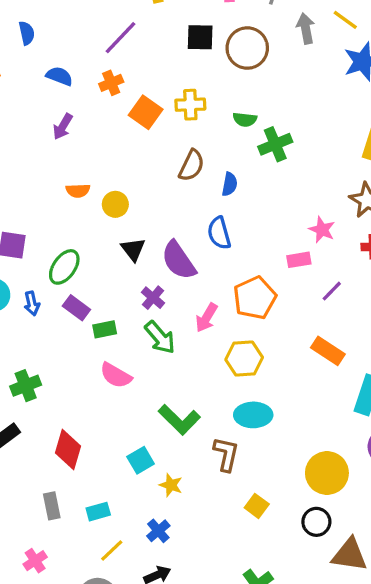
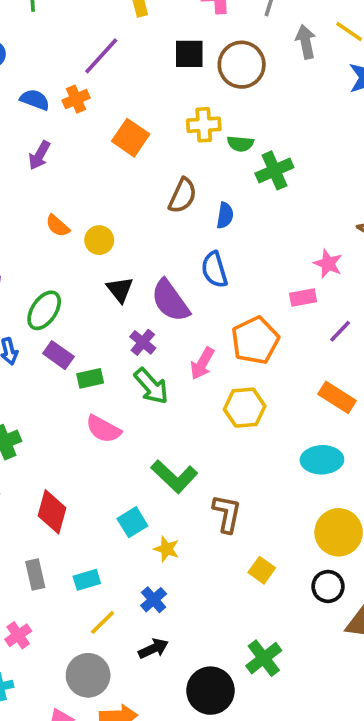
orange cross: (111, 83) -> (76, 99), moved
yellow cross: (190, 105) -> (204, 125), moved
orange semicircle: (78, 191) -> (58, 226), turned 45
cyan ellipse: (253, 415) -> (322, 460), moved

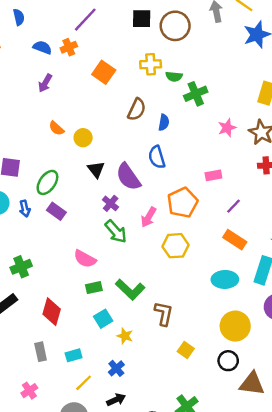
pink star: (328, 264) -> (227, 128), moved, turned 30
purple line: (340, 331) -> (234, 206), moved
green rectangle: (90, 378) -> (94, 288), moved

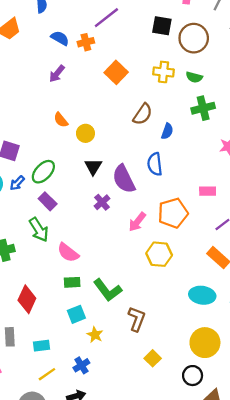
green semicircle: (174, 76) -> (194, 77), moved
blue arrow: (25, 209) -> (17, 183), moved, turned 49
green arrow: (116, 231) -> (39, 230), moved

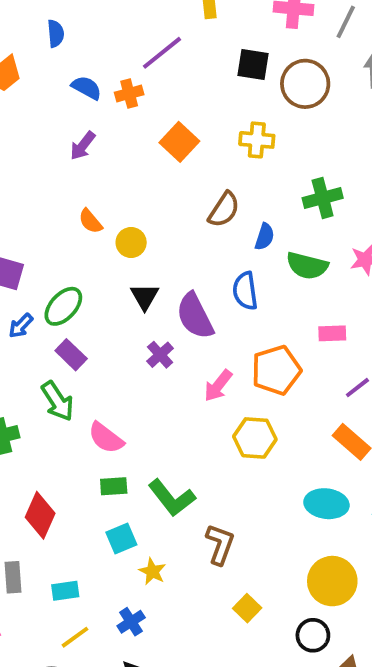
green semicircle: (194, 77) -> (307, 266), moved, size x1.5

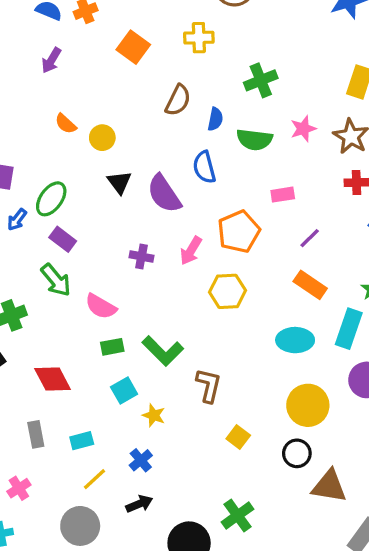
purple cross: (160, 355) -> (142, 257), moved, turned -30
red diamond: (40, 515) -> (53, 379), turned -45

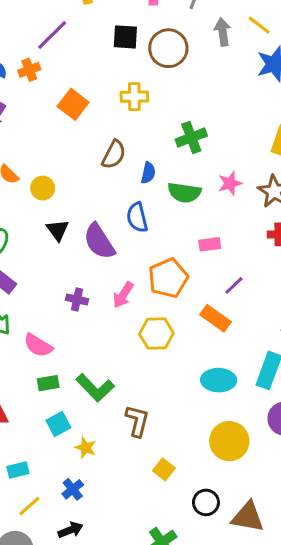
orange rectangle: (310, 285) -> (216, 318), moved
black circle: (297, 453) -> (206, 502), moved

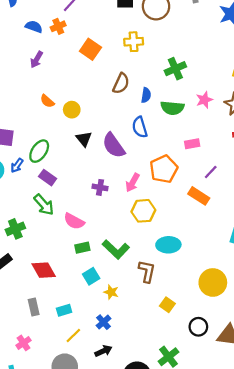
yellow hexagon: (156, 334) -> (143, 211), moved
cyan ellipse: (219, 380) -> (168, 245), moved

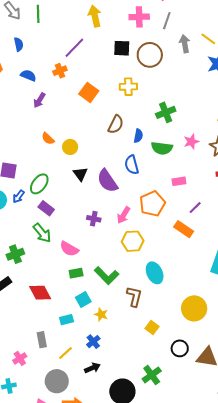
blue semicircle: (34, 27) -> (28, 75), moved
cyan ellipse: (168, 245) -> (155, 273), turned 65
gray rectangle: (34, 307) -> (42, 340), moved
cyan rectangle: (64, 310) -> (67, 320), moved

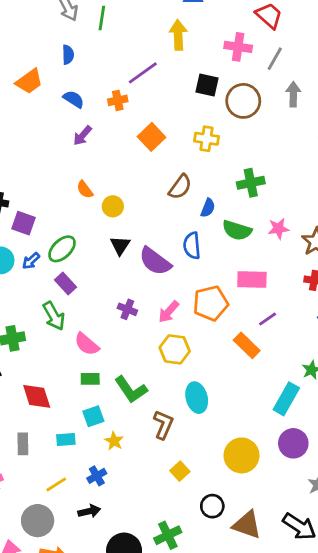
purple semicircle: (107, 181) -> (155, 261), turned -30
pink rectangle: (179, 181) -> (252, 279), size x1.5
gray rectangle: (42, 340) -> (23, 444), moved

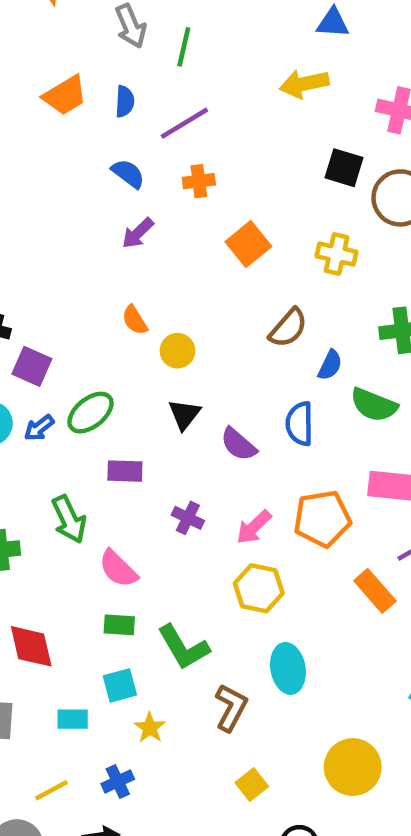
yellow arrow: (178, 35) -> (304, 84), turned -104
purple line: (143, 73) -> (184, 123), moved
orange trapezoid: (29, 81) -> (65, 95), moved
purple semicircle: (155, 261) -> (238, 444), size x0.7
purple rectangle: (65, 284) -> (125, 471), moved, turned -50

